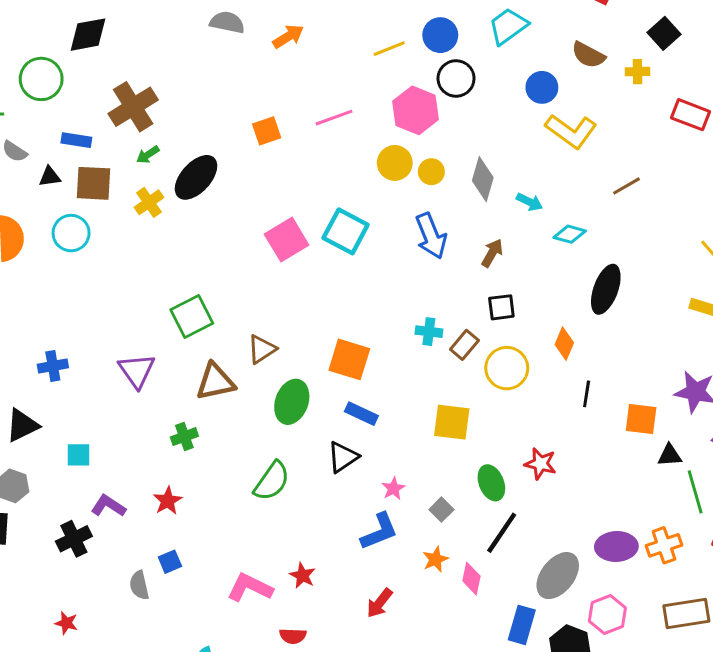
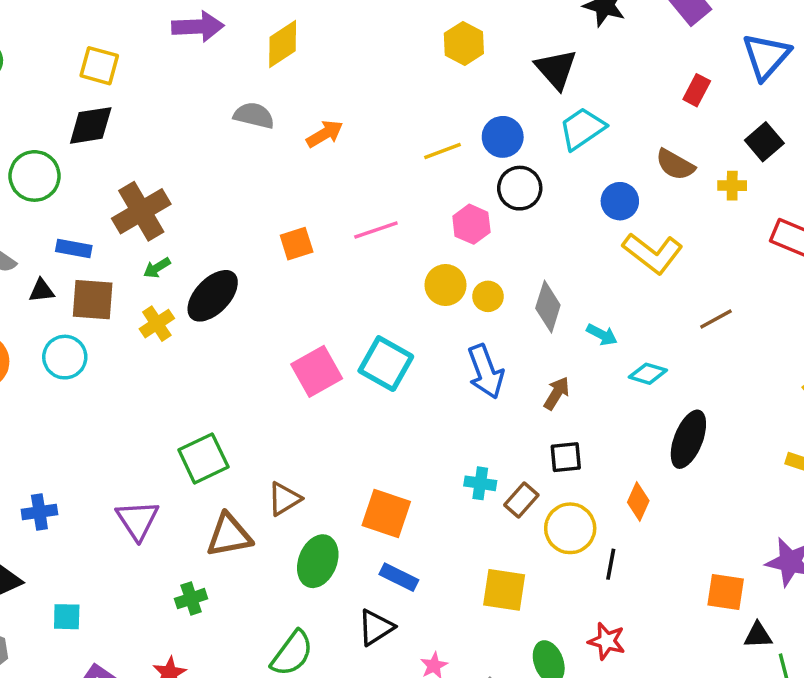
pink hexagon: (416, 110) -> (471, 224), size x0.7
black line: (587, 394) -> (611, 564), moved

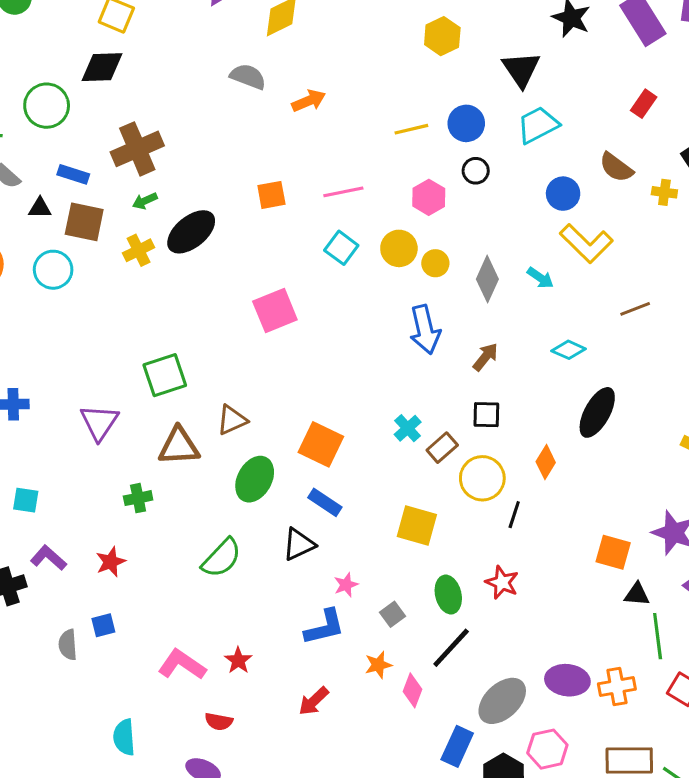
black circle: (520, 188) -> (476, 171), size x0.7
cyan arrow: (602, 335) -> (540, 278), moved
cyan square: (386, 364) -> (341, 248), moved, size x0.7
cyan cross: (480, 483) -> (408, 428), turned 32

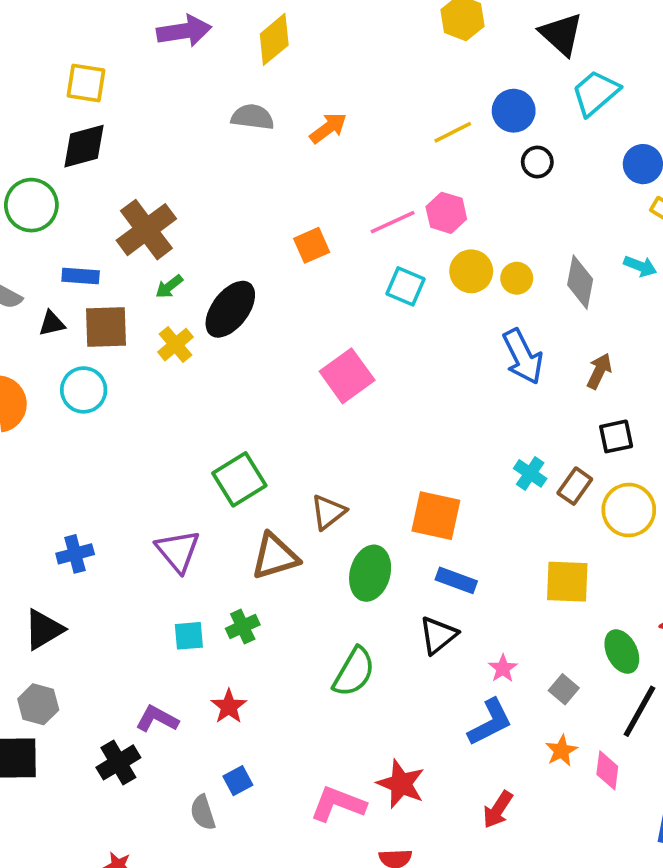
pink hexagon: (429, 197) -> (446, 213), moved
cyan square: (26, 500) -> (189, 636), moved
red star: (238, 660) -> (401, 784), size x1.5

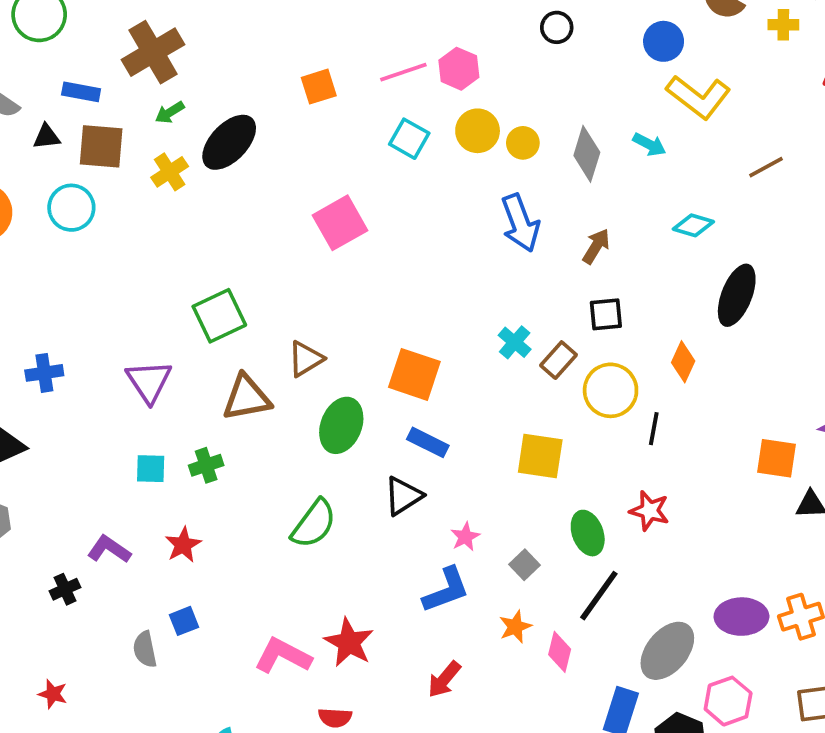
black cross: (118, 762) -> (65, 589), size x0.7

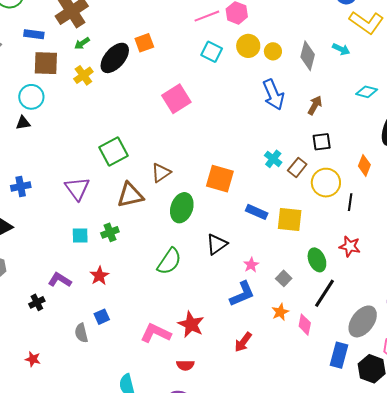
orange square: (319, 87) -> (144, 43), moved
black triangle: (47, 137) -> (23, 123), moved
blue rectangle: (428, 442) -> (257, 212), moved

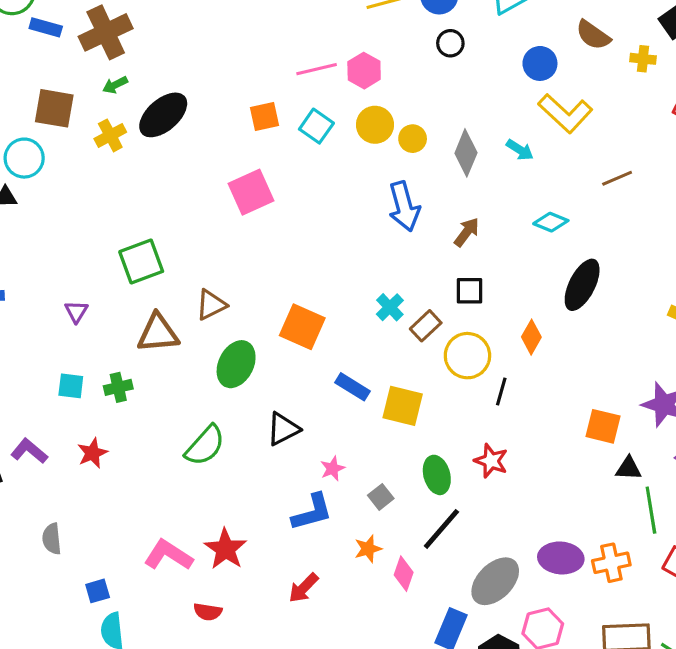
blue rectangle: (34, 34) -> (46, 27), moved
orange square: (144, 43) -> (264, 117), moved
purple triangle: (77, 189) -> (76, 312), size x0.6
blue square: (102, 317) -> (98, 591), moved

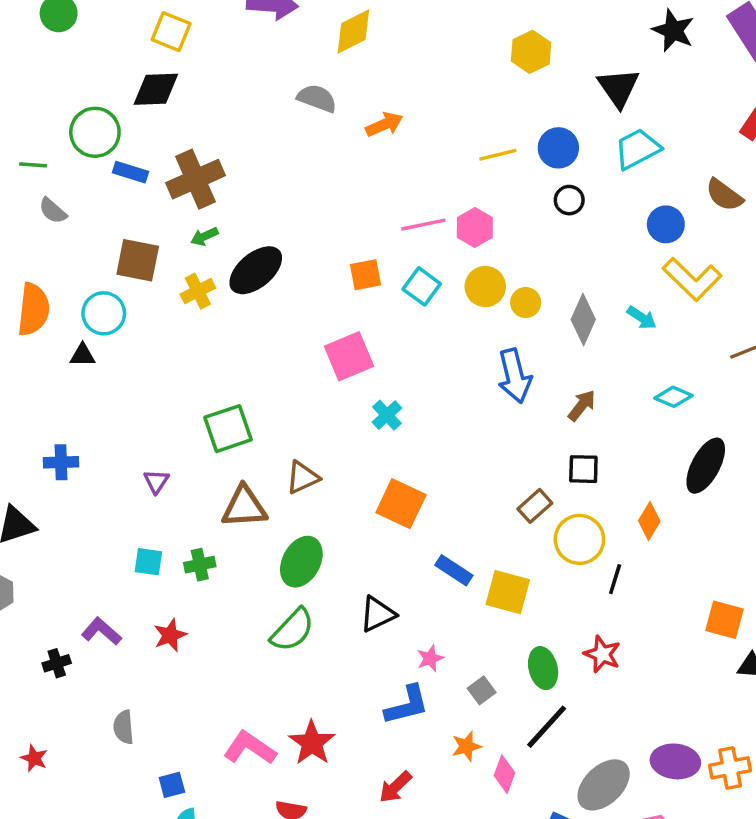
cyan cross: (390, 307) -> (387, 415), moved
green ellipse: (236, 364) -> (301, 562), moved

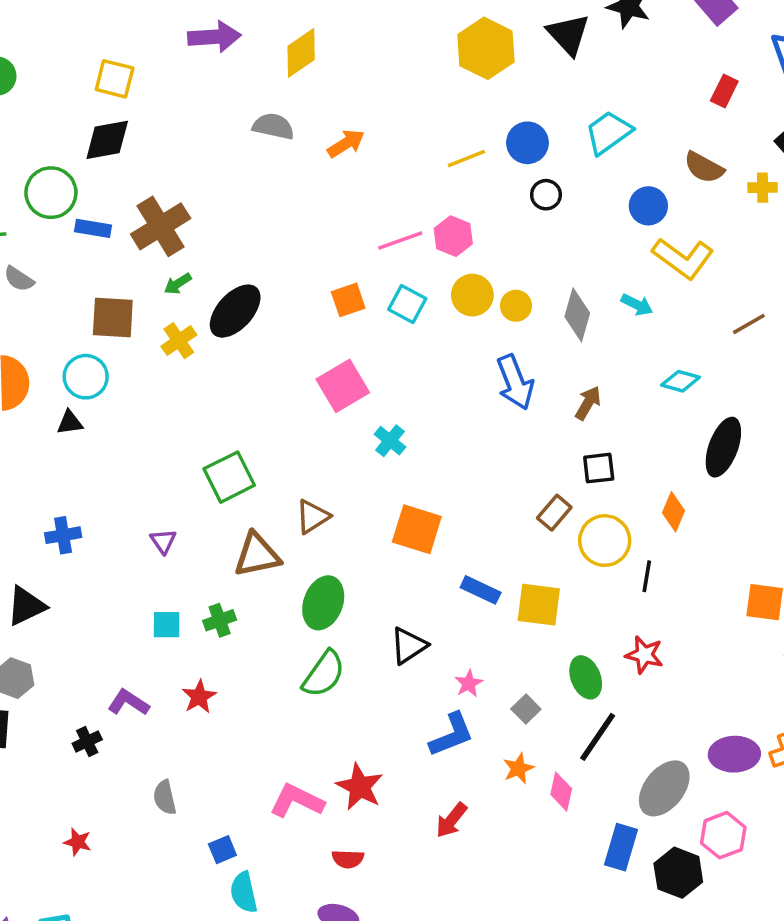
yellow hexagon: (531, 52) -> (486, 48), size x1.4
black triangle: (618, 88) -> (568, 34), moved

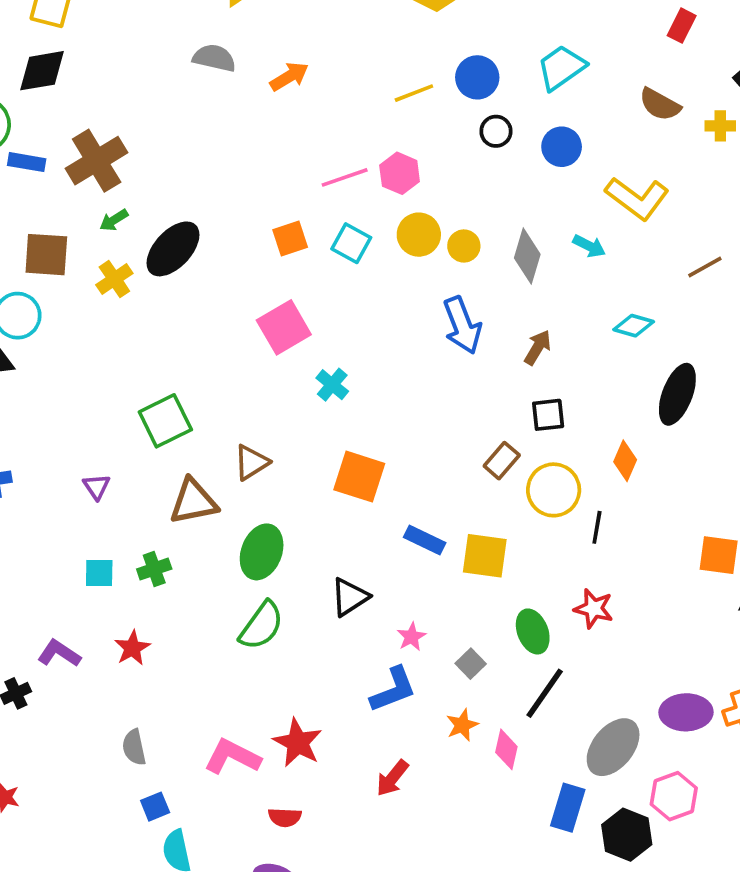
blue circle: (648, 206) -> (562, 147), moved
gray semicircle: (165, 797) -> (134, 747), moved

